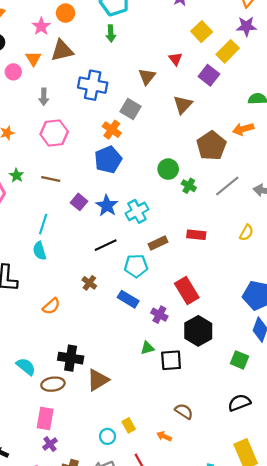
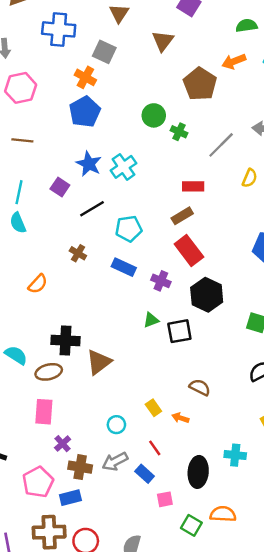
gray line: (227, 186) -> (221, 145), moved
purple square: (79, 202) -> (60, 187), moved
brown rectangle: (158, 243) -> (182, 216), moved
yellow rectangle: (129, 425) -> (153, 408), moved
purple cross: (50, 444) -> (63, 444), moved

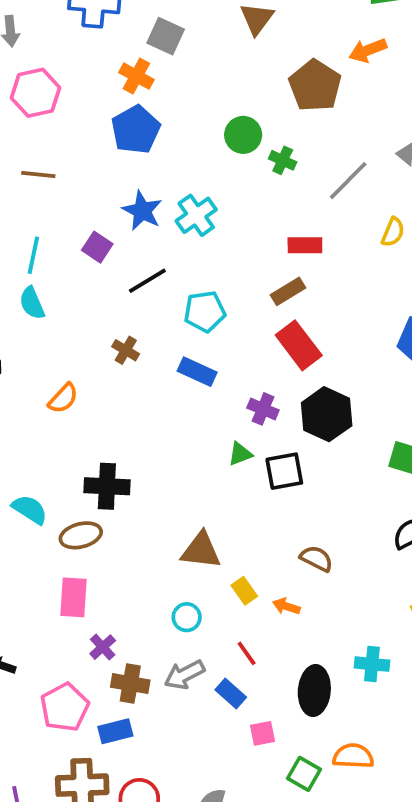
purple cross: (161, 281) -> (263, 409), moved
brown triangle: (99, 362) -> (201, 550), moved, turned 44

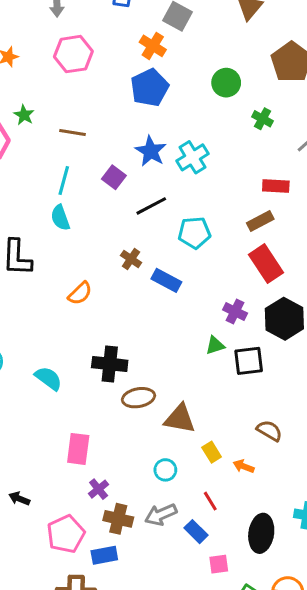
green circle: (243, 135) -> (226, 83), moved
brown line: (38, 174) -> (73, 133), moved
blue rectangle: (197, 372) -> (166, 280), moved
brown ellipse: (81, 535) -> (138, 398), moved

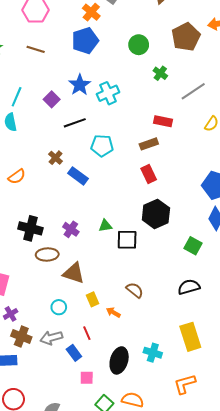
brown line: (73, 133) -> (36, 49), moved
red rectangle: (266, 264) -> (149, 174), size x0.7
purple cross: (235, 311) -> (71, 229), moved

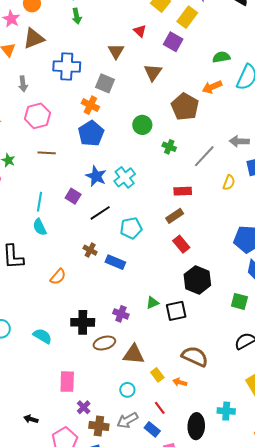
brown semicircle: (135, 290) -> (195, 356), size x1.5

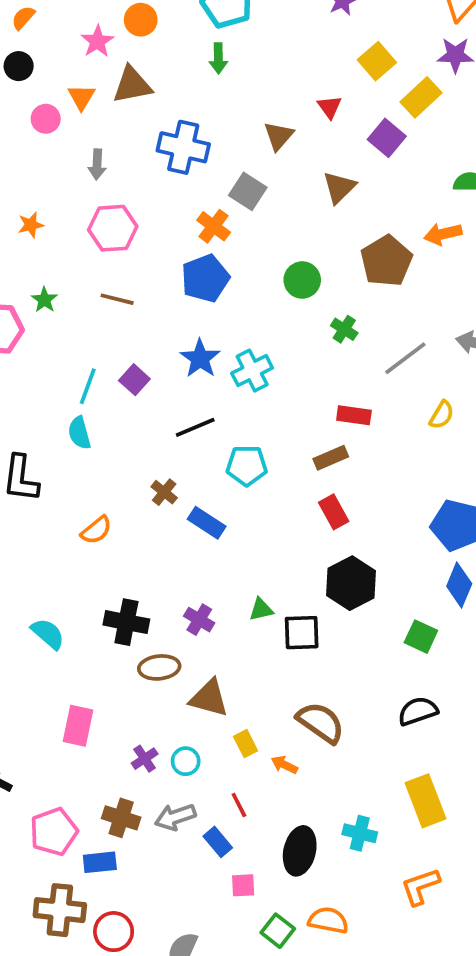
purple square: (73, 196) -> (134, 380), moved
purple cross: (84, 407) -> (145, 759), moved

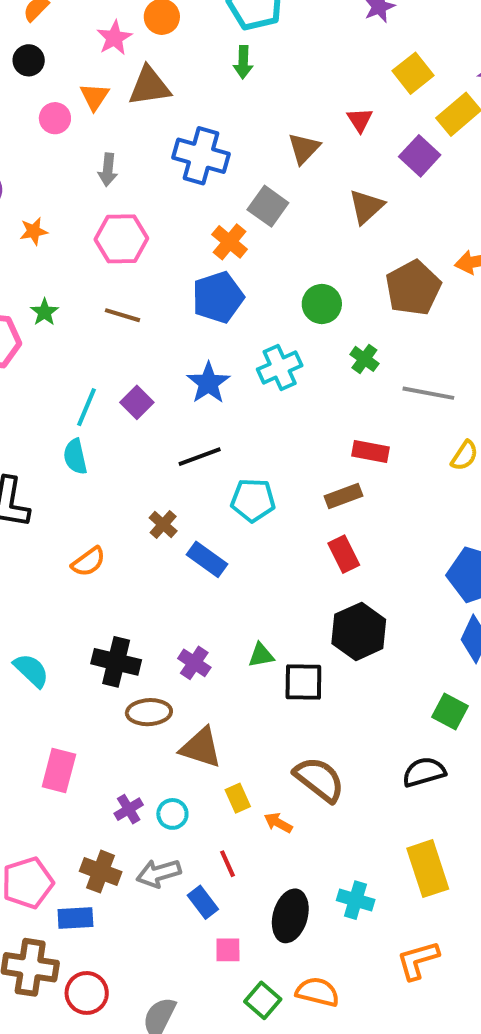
gray line: (405, 358) -> (428, 393), turned 45
cyan cross: (252, 371) -> (280, 367), moved
green square: (421, 637) -> (450, 712), moved

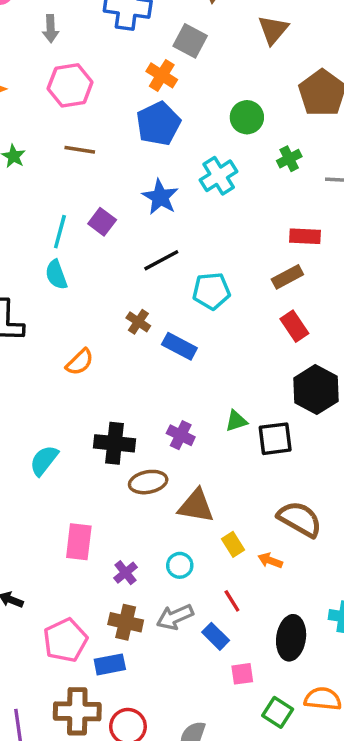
green cross: (364, 359) -> (289, 159), turned 35
cyan semicircle: (31, 670) -> (44, 460), turned -88
purple cross: (129, 809) -> (126, 573), moved

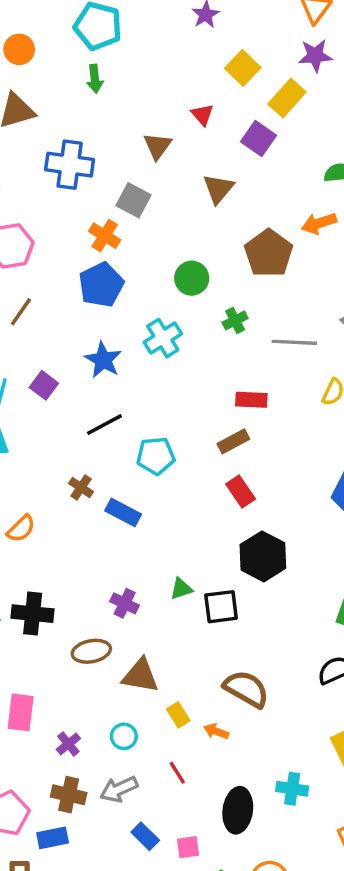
brown line: (80, 150) -> (21, 312), turned -64
black cross: (115, 443) -> (33, 614), moved
blue rectangle: (216, 636) -> (145, 836), moved

